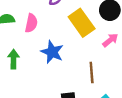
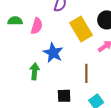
green arrow: (13, 59) -> (35, 71), moved

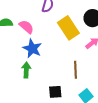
pink semicircle: (37, 26) -> (26, 27), turned -63
blue star: (53, 53) -> (32, 48), moved

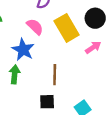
pink semicircle: (26, 27) -> (35, 27), moved
brown line: (75, 70) -> (55, 75), moved

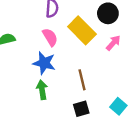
pink semicircle: (35, 27) -> (50, 37), turned 30

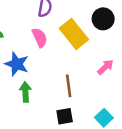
pink arrow: (113, 43) -> (105, 67), moved
blue star: (44, 63) -> (17, 64), moved

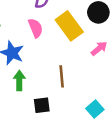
pink arrow: (105, 67) -> (99, 48), moved
black square: (65, 116) -> (42, 105), moved

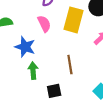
yellow rectangle: (69, 26) -> (73, 20), turned 55

